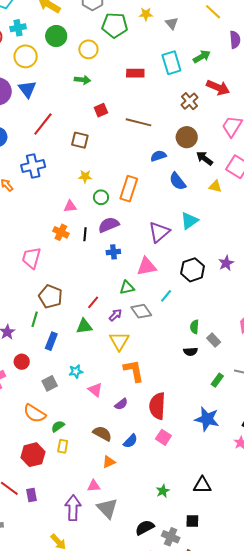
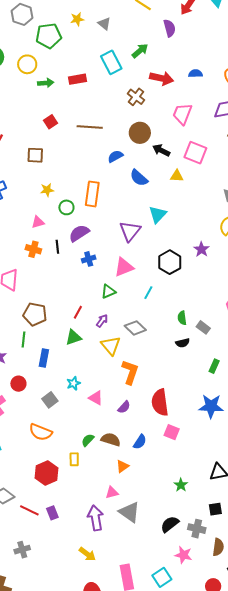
green arrow: (83, 80) -> (46, 83), moved
gray diamond: (141, 311) -> (135, 328), moved
orange L-shape: (134, 371) -> (130, 372), turned 40
green semicircle: (58, 426) -> (88, 440), moved

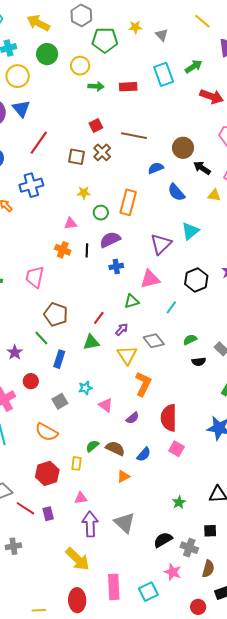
brown cross: (136, 97) -> (102, 152), moved
green semicircle: (182, 318) -> (190, 340), moved, turned 64
green line: (23, 339) -> (41, 338), turned -56
pink triangle: (112, 493) -> (81, 498), moved
yellow arrow: (87, 554) -> (77, 559), size x1.5

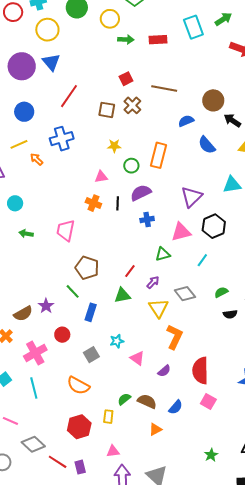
cyan triangle: (190, 231) -> (232, 185), moved, turned 30
black hexagon: (196, 280) -> (214, 226), moved

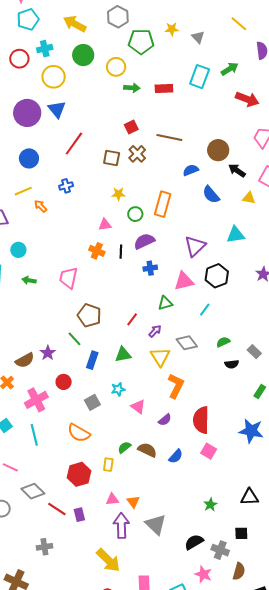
cyan rectangle: (193, 27) -> (200, 77), turned 40
blue cross: (62, 139) -> (66, 186), size x0.6
green triangle: (122, 295) -> (123, 355), moved
orange triangle: (155, 429) -> (133, 502), moved, turned -40

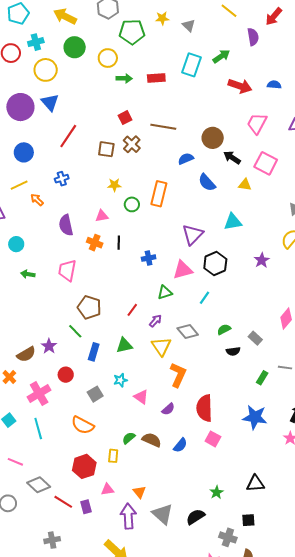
purple semicircle: (144, 241) -> (66, 225), moved, turned -75
pink triangle: (112, 499) -> (107, 489), moved
black semicircle: (194, 542) -> (195, 517), moved

